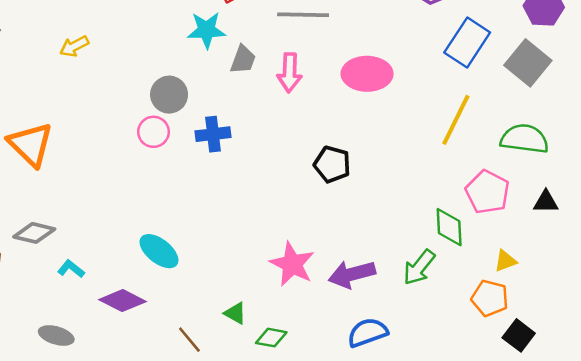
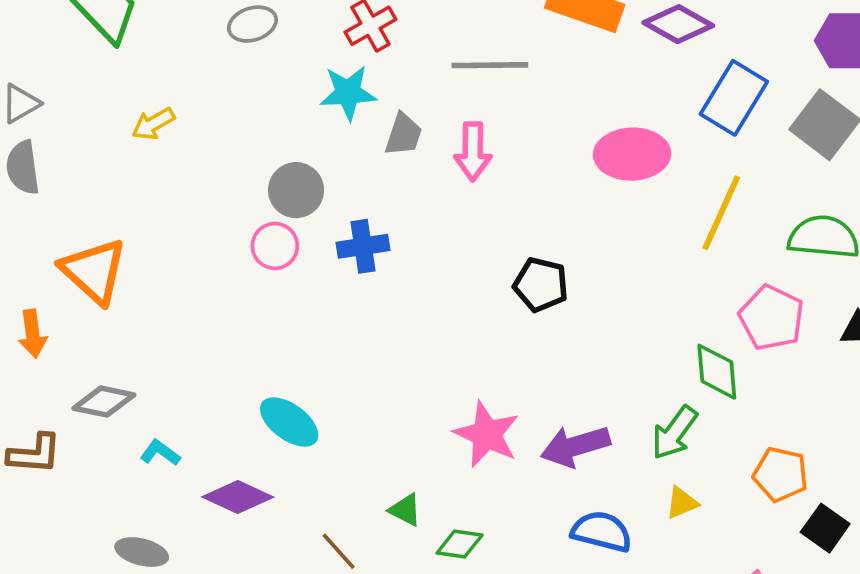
pink ellipse: (367, 74) -> (632, 154), moved
yellow triangle: (505, 261) -> (682, 503), moved
blue semicircle: (368, 332) -> (602, 532), turned 36

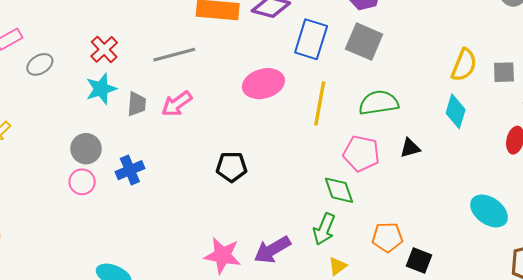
pink arrow: (473, 152) -> (177, 104), turned 68

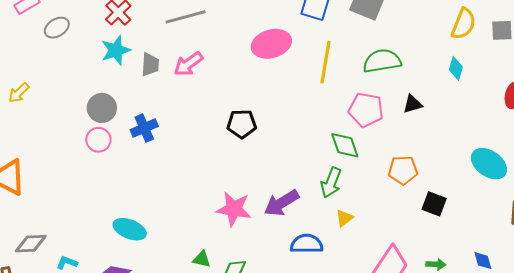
cyan diamond: (456, 111) -> (456, 68), size x0.7
orange pentagon: (387, 237) -> (403, 170), moved
black square: (419, 260) -> (434, 204), moved

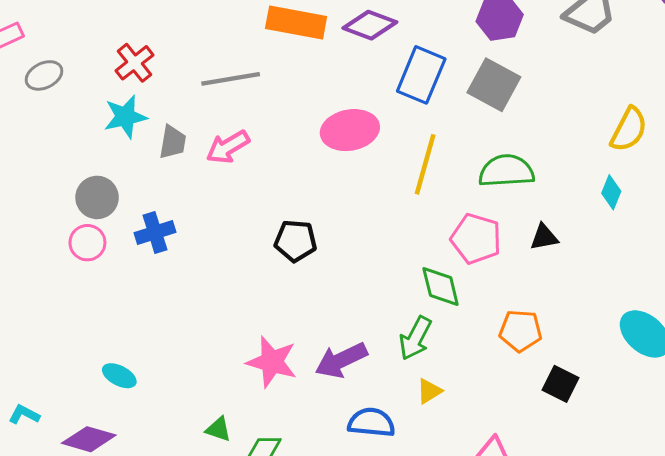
cyan ellipse: (130, 229) -> (119, 376), size x0.7

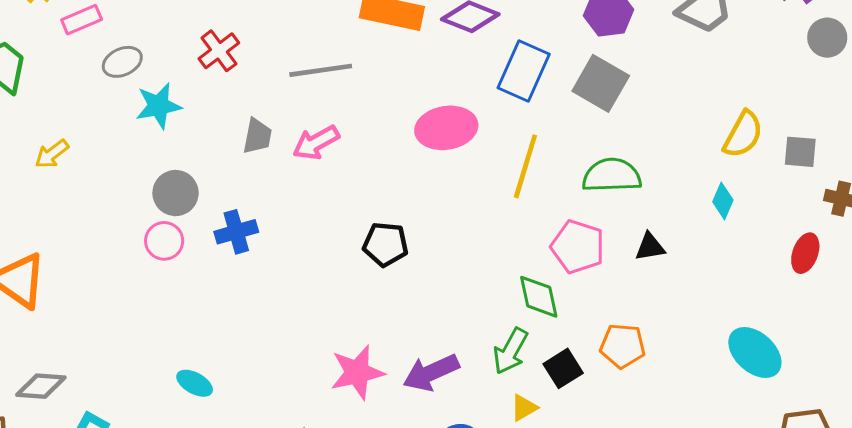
cyan star: (125, 117) -> (158, 106), moved
pink star: (272, 362) -> (357, 372), turned -30
black square: (560, 384) -> (563, 368), moved, turned 30

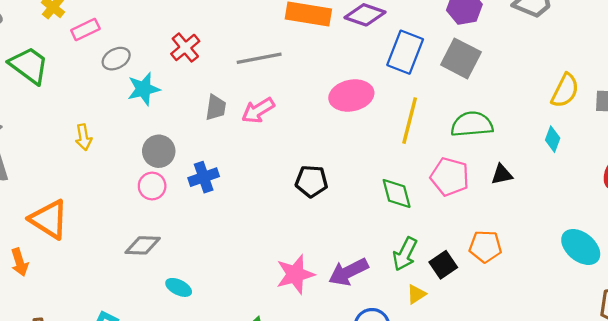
yellow arrow: (52, 154) -> (84, 137), moved, turned -60
green diamond: (539, 297) -> (397, 193), moved
gray diamond: (41, 386) -> (143, 245), moved

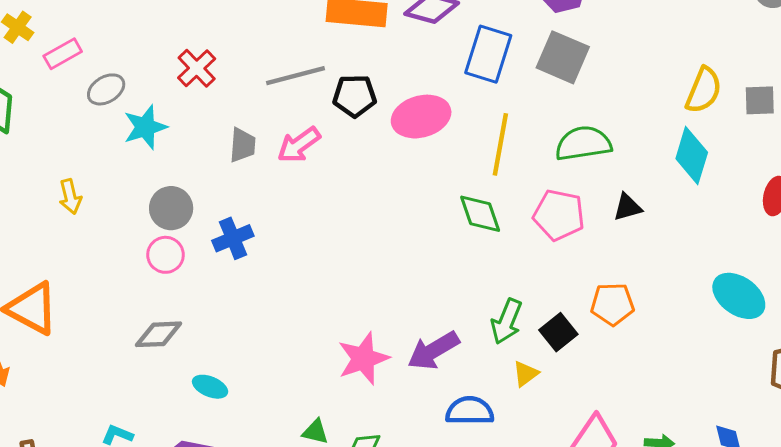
cyan diamond: (553, 139) -> (692, 156), size x1.6
black pentagon: (311, 181) -> (355, 96), moved
green diamond: (397, 193) -> (480, 214), moved

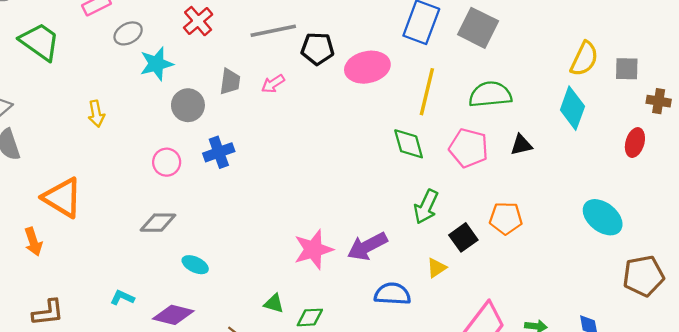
pink arrow: (299, 145) -> (273, 84), size x0.7
gray circle: (171, 208) -> (188, 105), moved
green arrow: (507, 321) -> (426, 207), moved

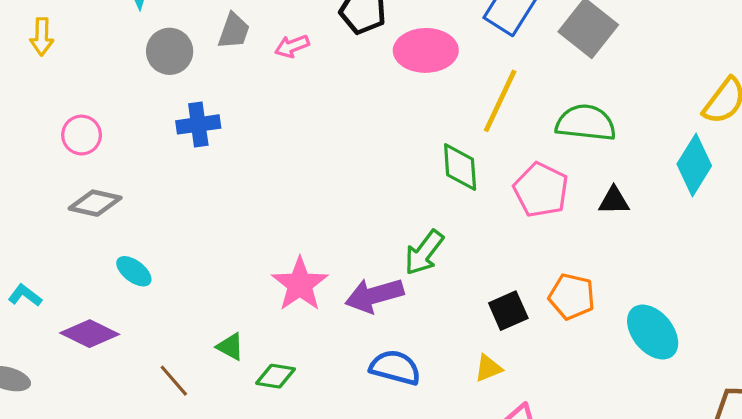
pink circle: (167, 162) -> (82, 135), moved
green arrow: (426, 207) -> (424, 253), moved
cyan ellipse: (603, 217) -> (653, 332), moved
pink star: (313, 250) -> (300, 284), turned -30
yellow triangle: (437, 268) -> (488, 368), moved

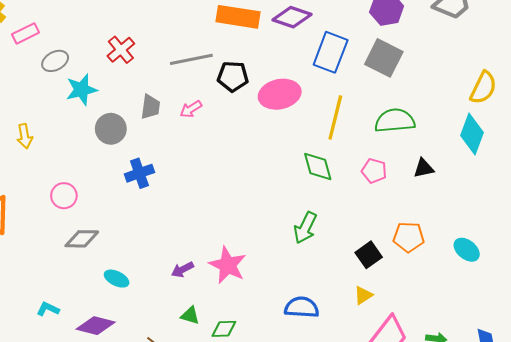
pink pentagon: (541, 190) -> (374, 171), size x0.7
purple arrow: (374, 295) -> (183, 269), moved, size x0.6
cyan ellipse: (653, 332) -> (467, 250), size x0.7

